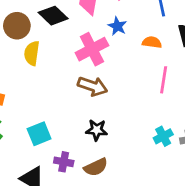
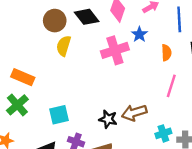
orange semicircle: (152, 42) -> (166, 53), turned 70
brown arrow: (93, 86) -> (134, 113), moved, turned 135

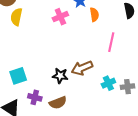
pink cross: (115, 50) -> (60, 17), size x0.7
orange semicircle: (166, 53) -> (94, 15), moved

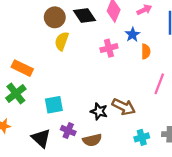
brown arrow: (82, 68) -> (124, 107), turned -140
cyan cross: (108, 83) -> (142, 137), moved

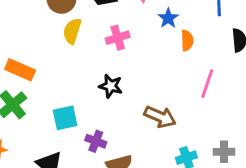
pink cross: (109, 48) -> (118, 38), moved
black star: (99, 111) -> (111, 86), moved
purple cross: (68, 131) -> (96, 141), moved

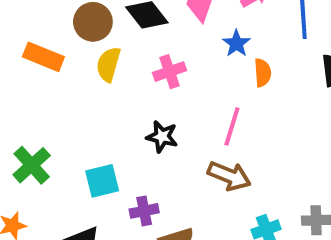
orange rectangle: (20, 70) -> (43, 57), moved
pink line: (207, 84) -> (232, 126), moved
purple cross: (96, 141) -> (144, 211), turned -30

